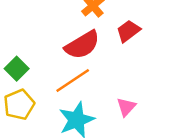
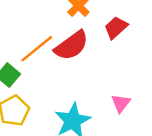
orange line: (73, 80) -> (37, 49), moved

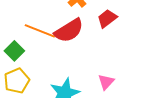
orange line: (37, 49) -> (40, 31), turned 56

